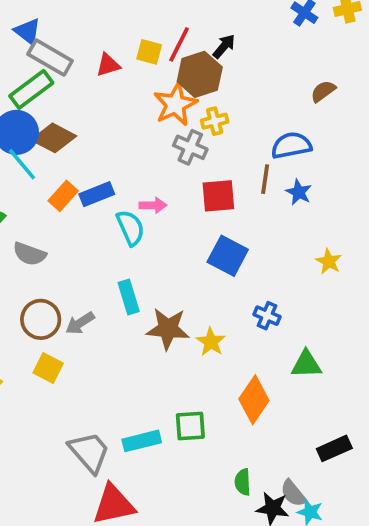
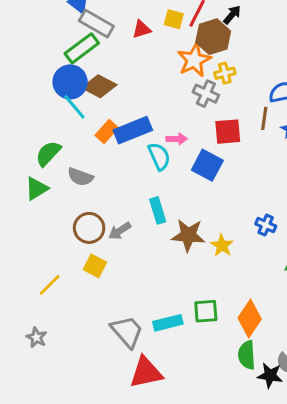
blue rectangle: (97, 194) -> (133, 130), size x1.4
blue square: (228, 256) -> (207, 165), moved
orange diamond: (254, 400) -> (250, 318), moved
green semicircle: (243, 482) -> (247, 355), size x1.4

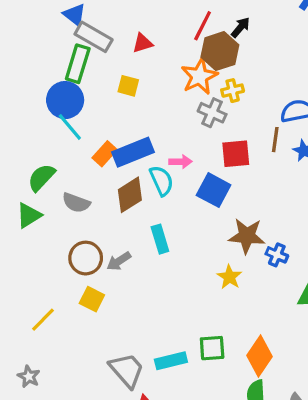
yellow square: (174, 19) -> (128, 86), moved
green rectangle: (82, 48) -> (78, 64), turned -36
brown diamond: (99, 86) -> (130, 195), moved, turned -60
brown star: (188, 235) -> (247, 236), moved

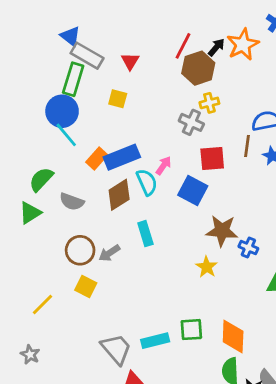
red triangle: (143, 43) -> (130, 61), turned -42
orange star: (199, 76) -> (243, 44), moved
pink arrow: (180, 162) -> (164, 165), turned -54
orange diamond: (259, 356) -> (233, 337), turned -32

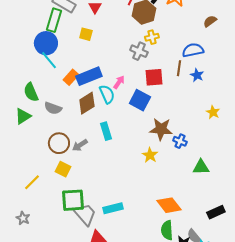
green semicircle: (41, 179) -> (31, 92), turned -66
green square: (191, 330) -> (73, 200), moved, size x1.4
orange diamond: (233, 337) -> (169, 205), turned -40

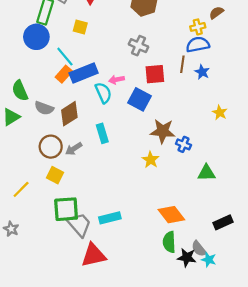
yellow cross: (152, 37) -> (198, 27), moved
cyan line: (49, 60) -> (65, 57), moved
pink arrow: (119, 82) -> (117, 80), turned -136
brown diamond: (87, 103) -> (69, 114), moved

